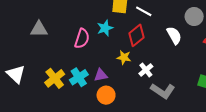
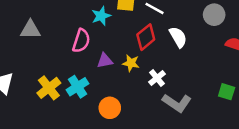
cyan star: (105, 28) -> (101, 16), moved
white semicircle: (174, 35) -> (178, 37), moved
purple triangle: (101, 75) -> (105, 61), moved

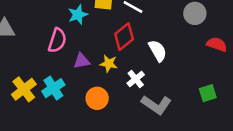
white semicircle: (178, 37) -> (158, 51), moved
green square: (227, 92) -> (208, 93), turned -35
orange circle: (110, 108) -> (97, 98), moved

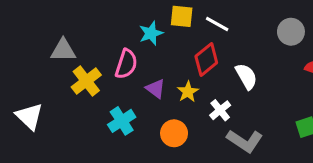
purple triangle: (82, 61) -> (156, 89), turned 48
yellow star: (109, 64) -> (188, 92), turned 30
yellow cross: (24, 89) -> (86, 81), moved

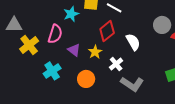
gray circle: (291, 32) -> (162, 25), moved

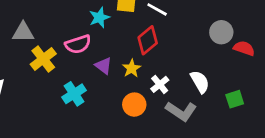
pink semicircle: (55, 34) -> (78, 44), turned 54
white semicircle: (133, 42) -> (200, 82), moved
orange circle: (86, 79) -> (134, 105), moved

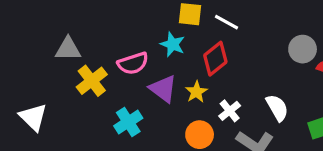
cyan star: (99, 17) -> (173, 44), moved, turned -30
purple triangle: (103, 66) -> (163, 89), size x1.4

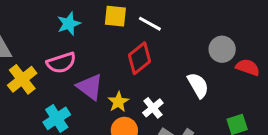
cyan star: (173, 44) -> (69, 24), moved, turned 30
yellow star: (196, 92) -> (118, 102), moved
white semicircle: (277, 108) -> (198, 85), moved

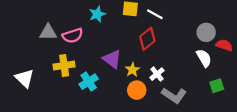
pink semicircle: (61, 63) -> (73, 36), moved
yellow cross: (22, 79) -> (64, 65), moved, turned 30
white semicircle: (198, 85) -> (204, 58), moved

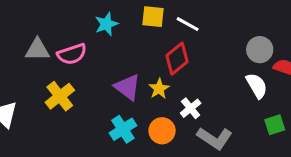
yellow cross: (64, 65) -> (60, 96), turned -30
yellow star: (132, 70) -> (159, 89), moved
cyan cross: (89, 82) -> (123, 129), moved

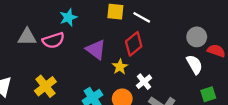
cyan star: (106, 24) -> (68, 17), moved
purple triangle: (127, 87) -> (96, 50), moved
yellow cross: (60, 96) -> (45, 86), moved

